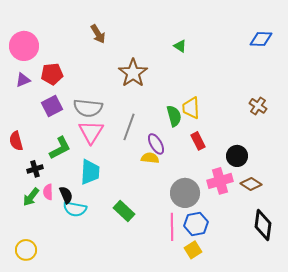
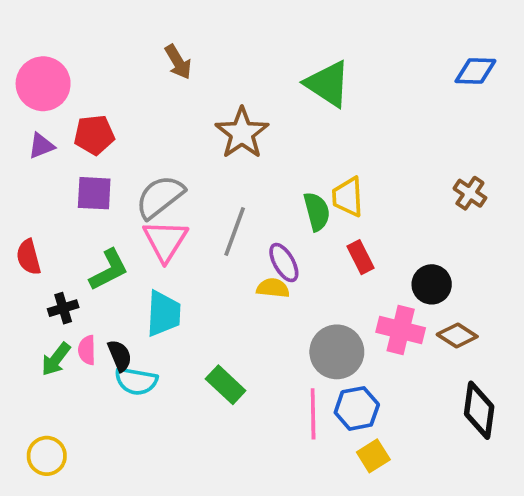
green triangle: (180, 46) -> (328, 84), size x2.0
purple square: (52, 106) -> (94, 193), turned 30
gray semicircle: (88, 108) -> (160, 197), turned 136
pink cross: (220, 181) -> (401, 330), turned 30
yellow square: (193, 250) -> (373, 456), moved

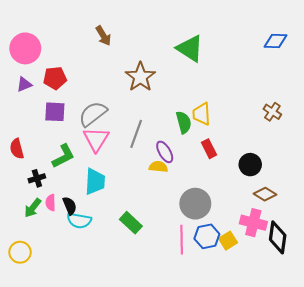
pink cross: (401, 330) -> (253, 223), moved
yellow circle: (47, 456) -> (20, 252), moved
yellow square: (373, 456) -> (228, 241), moved

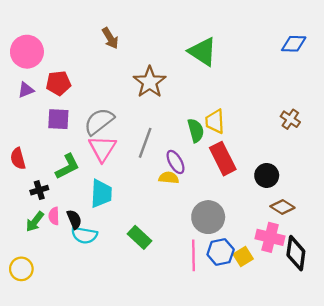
red rectangle: (209, 149) -> (223, 159), size x1.6

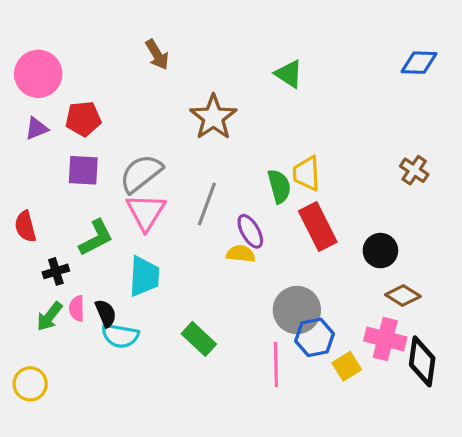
green triangle: (203, 52) -> (289, 74), size x0.7
blue hexagon: (221, 252) -> (315, 337), moved

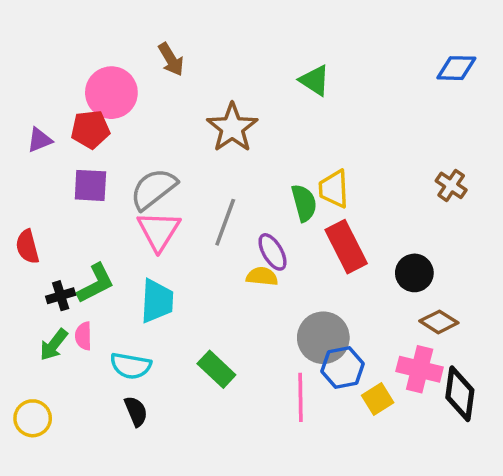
pink circle: (38, 74) -> (111, 93), moved
green L-shape: (96, 238) -> (96, 283), moved
black semicircle: (106, 313) -> (136, 411), moved

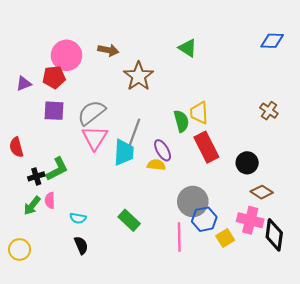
brown arrow: (171, 59) -> (108, 50), moved, turned -48
cyan trapezoid: (157, 301) -> (124, 152), moved
cyan semicircle: (131, 366) -> (78, 218), size x0.7

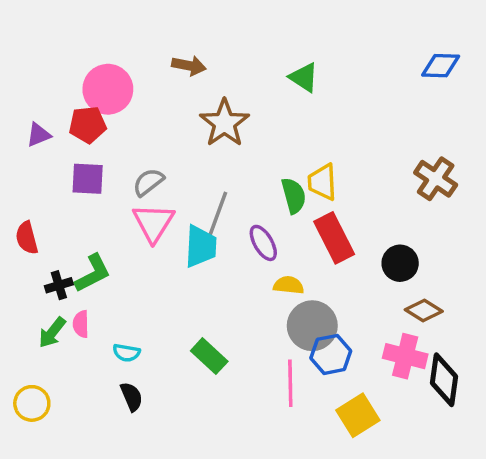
brown arrow: (108, 50) -> (189, 66), moved
brown cross: (269, 111) -> (436, 179), size x1.4
gray semicircle: (92, 113) -> (148, 182), size x0.7
yellow semicircle: (156, 165) -> (289, 285), moved
yellow square: (225, 238) -> (358, 415), moved, size x1.4

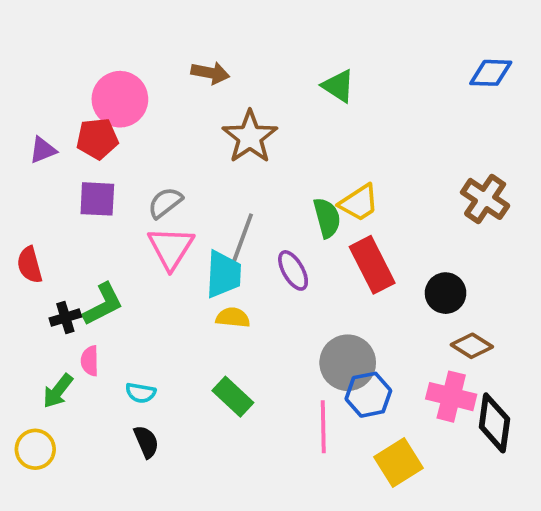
yellow trapezoid: (322, 182) -> (359, 203), turned -120
yellow semicircle: (289, 285) -> (233, 318), moved
green arrow: (52, 332) -> (58, 391), moved

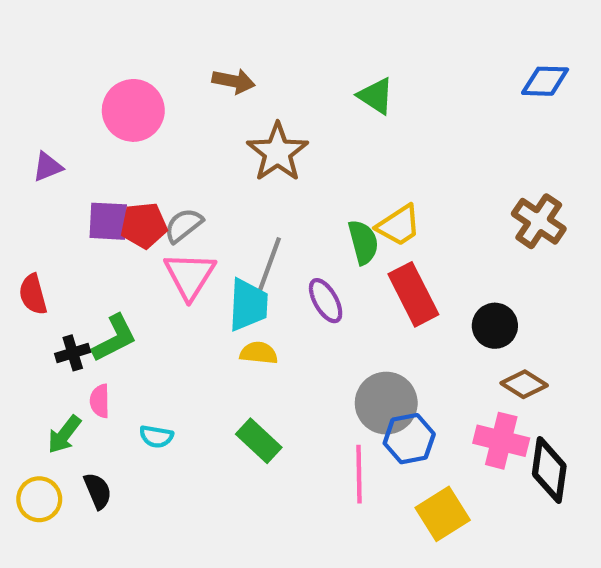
red pentagon: (97, 139) -> (144, 225), moved
black semicircle: (146, 442) -> (98, 491), moved

